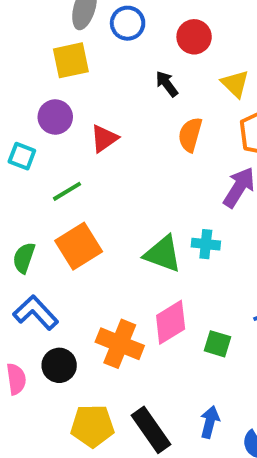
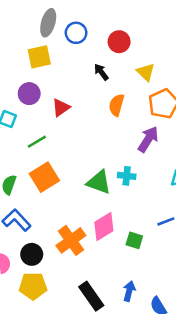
orange cross: (120, 344) -> (71, 240), turned 32
yellow pentagon: (92, 426) -> (33, 286), moved

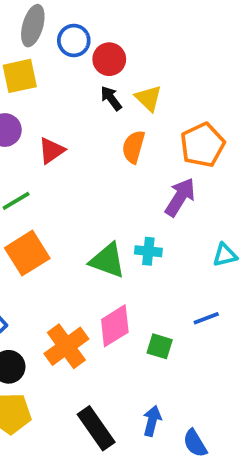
red circle: (119, 42) -> (109, 59), moved
yellow triangle: (146, 72) -> (148, 98), moved

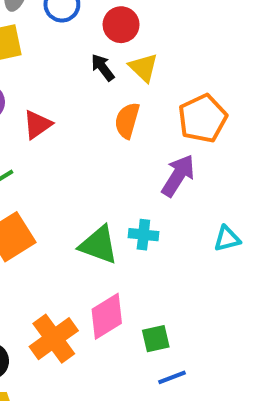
red circle: (109, 59) -> (121, 25), moved
blue line: (206, 318) -> (172, 377), moved
green square: (160, 346) -> (156, 339), turned -30

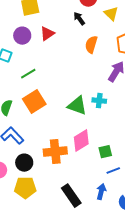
yellow triangle: (143, 67) -> (111, 14), moved
red triangle: (37, 125) -> (47, 34), moved
orange cross: (54, 339) -> (55, 152), turned 30

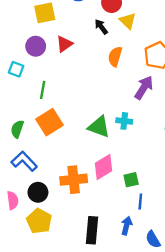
yellow triangle: (111, 14) -> (128, 21), moved
green line: (28, 74) -> (43, 90), turned -49
blue line: (113, 171) -> (140, 201), turned -64
yellow pentagon: (25, 188) -> (39, 221), turned 30
black rectangle: (71, 196) -> (92, 230), turned 40

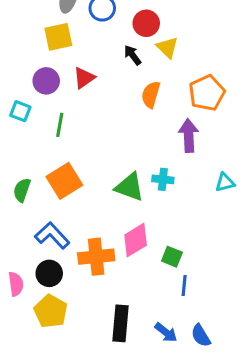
purple arrow: (144, 88) -> (189, 135), turned -35
green line: (43, 90) -> (60, 125), moved
blue L-shape: (24, 161) -> (52, 235), moved
green square: (131, 180) -> (172, 257), turned 35
blue arrow: (127, 226) -> (166, 332), moved, turned 114

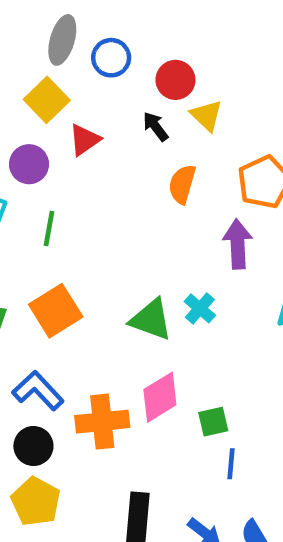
yellow square: (58, 37) -> (47, 100), turned -32
red triangle: (84, 78) -> (84, 140), moved
cyan cross: (163, 179) -> (200, 308), turned 35
green square: (172, 257) -> (213, 422), turned -35

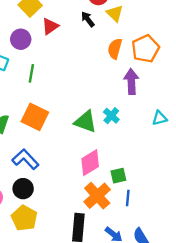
orange semicircle: (182, 184) -> (115, 49), moved
orange square: (56, 311) -> (35, 117), turned -32
orange cross: (102, 422) -> (97, 196), moved, turned -36

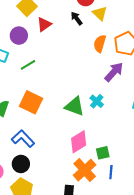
green line: (31, 73) -> (28, 65), turned 49
purple arrow: (131, 82) -> (114, 72), turned 45

